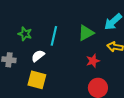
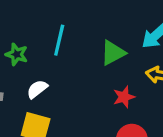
cyan line: (54, 36) -> (59, 40), moved

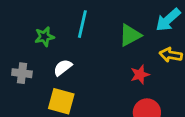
green star: (17, 54) -> (44, 37), turned -30

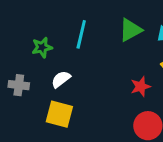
green triangle: (130, 35) -> (130, 30), moved

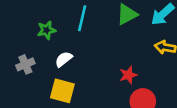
gray cross: (19, 85) -> (25, 64), turned -30
red star: (141, 87) -> (128, 75), moved

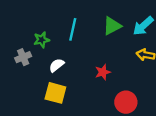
gray cross: (25, 64) -> (23, 57), moved
red star: (128, 75) -> (103, 72), moved

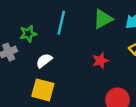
red star: (103, 72) -> (100, 61), moved

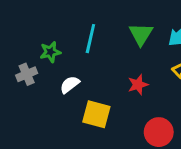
green triangle: (103, 19) -> (141, 34), turned -30
yellow square: (43, 90) -> (96, 114), moved

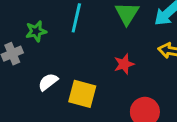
white semicircle: (70, 85) -> (48, 82), moved

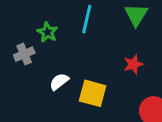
green star: (36, 31) -> (47, 32), turned -30

